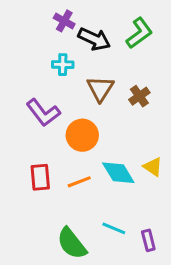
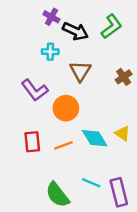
brown cross: (139, 96) -> (124, 77), moved
purple rectangle: (148, 240) -> (119, 192), size x1.6

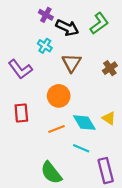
cyan cross: (50, 52) -> (45, 46), turned 32
purple L-shape: (35, 90) -> (20, 69), moved
red rectangle: (32, 142) -> (21, 113), moved
cyan line: (91, 183) -> (81, 148), moved

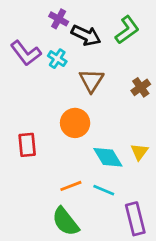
purple L-shape: (20, 69) -> (26, 53), moved
yellow triangle: (109, 118) -> (139, 152), turned 32
orange line: (57, 129) -> (71, 186), moved

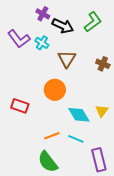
brown cross: (141, 87) -> (103, 64), turned -32
red rectangle: (27, 145) -> (20, 106), turned -66

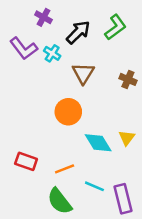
purple cross: (43, 14) -> (43, 17), moved
black arrow: (63, 26) -> (78, 32), turned -70
red rectangle: (20, 106) -> (26, 161), moved
cyan line: (76, 139) -> (94, 186), moved

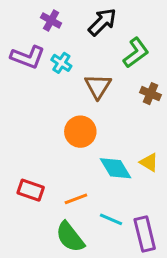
green L-shape: (116, 27) -> (136, 53), moved
black arrow: (78, 32) -> (102, 22), moved
purple L-shape: (24, 48) -> (28, 57), turned -32
yellow triangle: (127, 138) -> (149, 162), turned -35

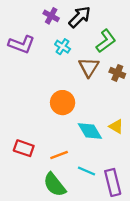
purple cross: (51, 20) -> (51, 16), moved
cyan cross: (61, 63) -> (63, 47), moved
brown triangle: (98, 86) -> (89, 67), moved

